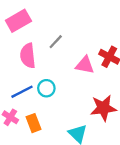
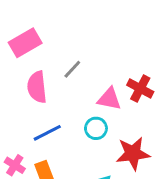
cyan circle: (46, 88) -> (96, 128), moved
blue line: (22, 92) -> (47, 133), moved

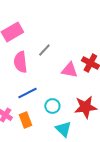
cyan circle: (96, 128) -> (52, 106), moved

